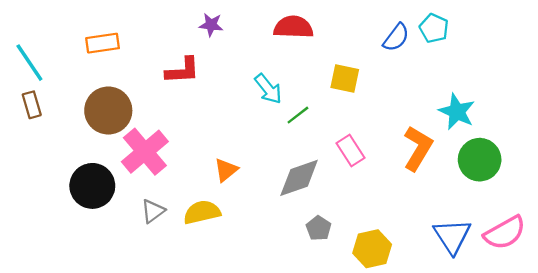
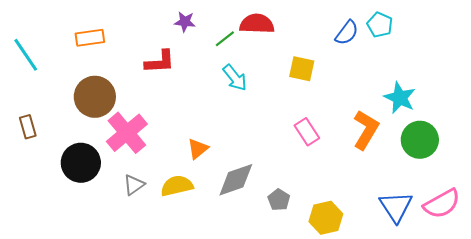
brown rectangle: (32, 105) -> (28, 127), moved
green line: (298, 115) -> (225, 39), moved
gray diamond: (299, 178) -> (236, 180), moved

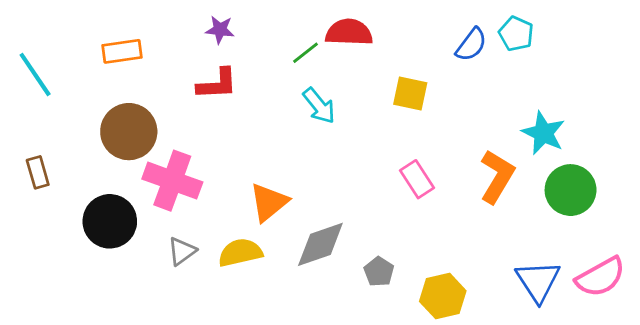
purple star: (185, 22) -> (220, 30), moved
pink cross: (127, 133) -> (172, 181), turned -30
orange triangle: (198, 149) -> (269, 202), size x1.4

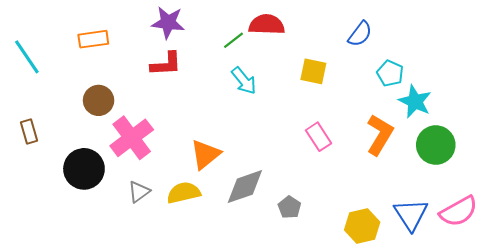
purple star: (220, 30) -> (168, 23), size x1.5
cyan pentagon: (516, 34) -> (390, 73), moved
brown circle: (129, 132) -> (99, 100), size x0.7
pink cross: (172, 181) -> (132, 138), turned 33
yellow hexagon: (443, 296) -> (362, 226), moved

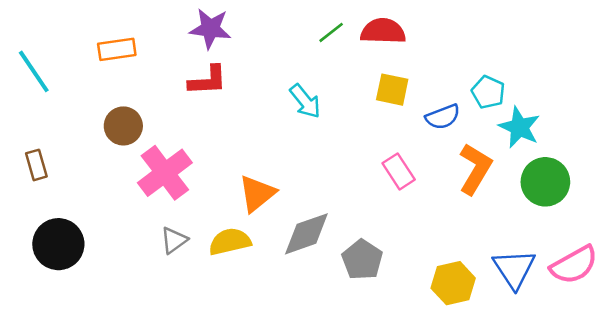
red semicircle: (267, 25) -> (383, 31), moved
blue semicircle: (360, 34) -> (443, 117), moved, turned 32
green line: (233, 40) -> (331, 32), moved
black circle: (84, 169) -> (58, 244), moved
gray pentagon: (289, 207) -> (362, 260), size x1.4

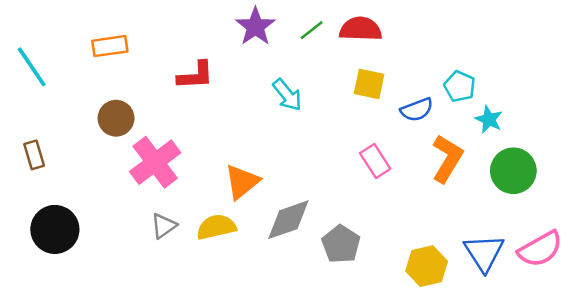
purple star: (210, 29) -> (255, 27), moved, turned 30
cyan star: (519, 127) -> (489, 119), size x0.7

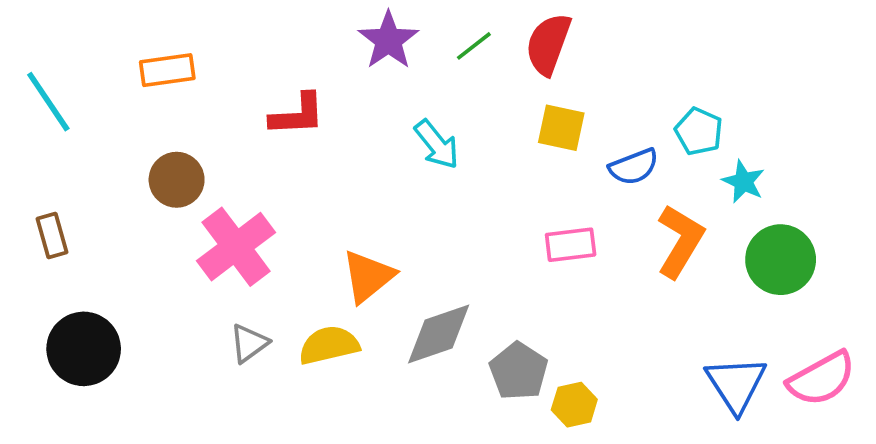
red semicircle: (361, 29) -> (548, 44), turned -72
pink rectangle: (375, 161) -> (571, 245), turned -64
yellow hexagon: (427, 266) -> (574, 405), moved, size x0.7

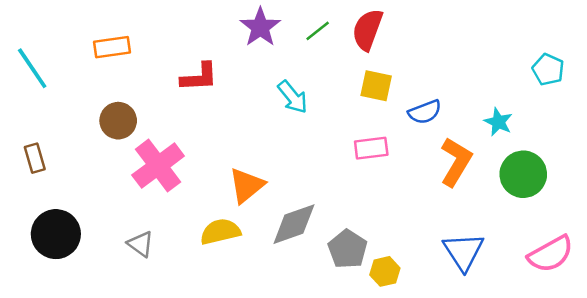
cyan pentagon: (699, 131) -> (548, 70), moved
pink rectangle: (571, 245) -> (371, 148), moved
gray triangle: (249, 343) -> (141, 244), moved, turned -48
blue triangle: (736, 384) -> (463, 252), moved

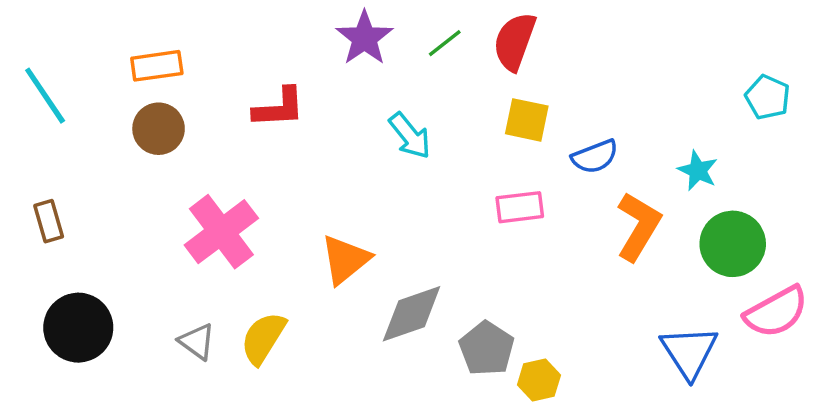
brown circle: (118, 121) -> (159, 129), moved
yellow semicircle: (220, 232) -> (263, 338), moved, turned -45
blue triangle: (463, 252) -> (689, 352), moved
pink semicircle: (551, 254) -> (776, 312), moved

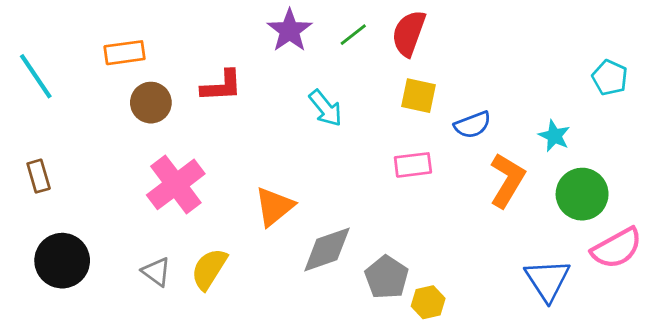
brown circle: (159, 129) -> (151, 103), moved

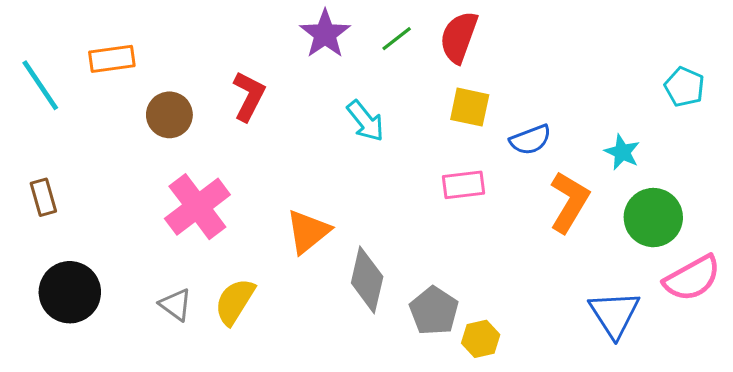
orange rectangle: (125, 53) -> (112, 59), moved
red L-shape: (222, 86) -> (249, 96), turned -60
gray diamond: (327, 250) -> (367, 280), turned -58

